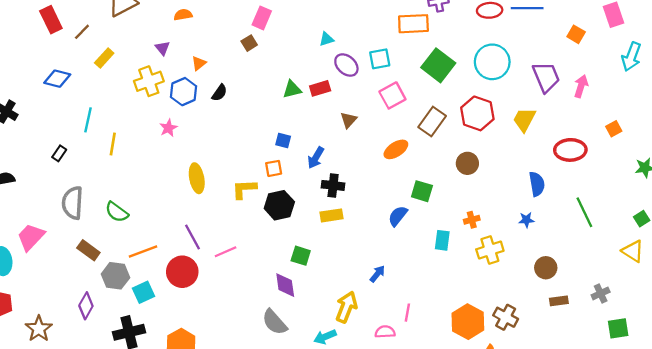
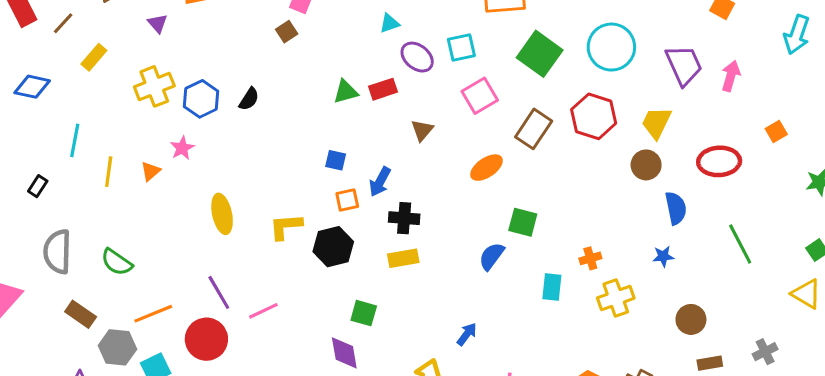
purple triangle: (162, 48) -> (158, 23), moved
orange triangle: (199, 63) -> (151, 171), moved
brown circle: (467, 163) -> (646, 165), moved
orange square: (274, 168) -> (347, 200), moved

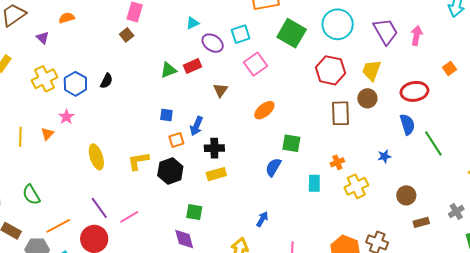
brown rectangle: (534, 129) -> (340, 113), moved, turned -30
blue semicircle: (676, 208) -> (407, 124), moved
green semicircle: (117, 262) -> (31, 195), turned 30

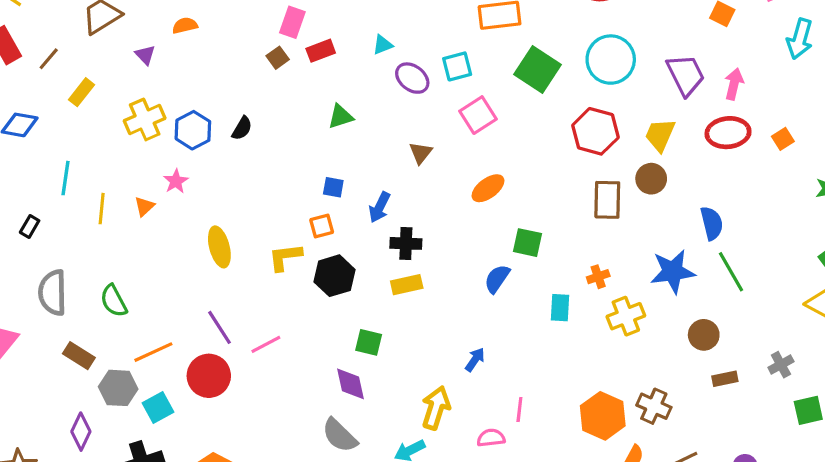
red rectangle: (193, 66) -> (321, 51), moved
red ellipse: (414, 91) -> (728, 133), moved
orange square: (176, 140) -> (322, 226), moved
green line: (433, 143) -> (731, 272), moved
blue star: (384, 156) -> (673, 271), size x2.0

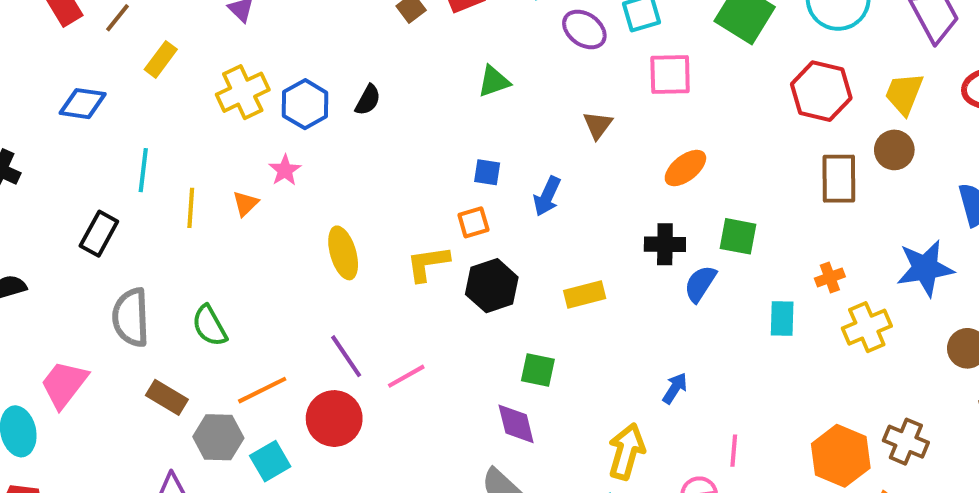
pink square: (478, 115) -> (670, 75), turned 33
black rectangle: (30, 227) -> (99, 234), size x1.5
black cross: (406, 243) -> (665, 244), moved

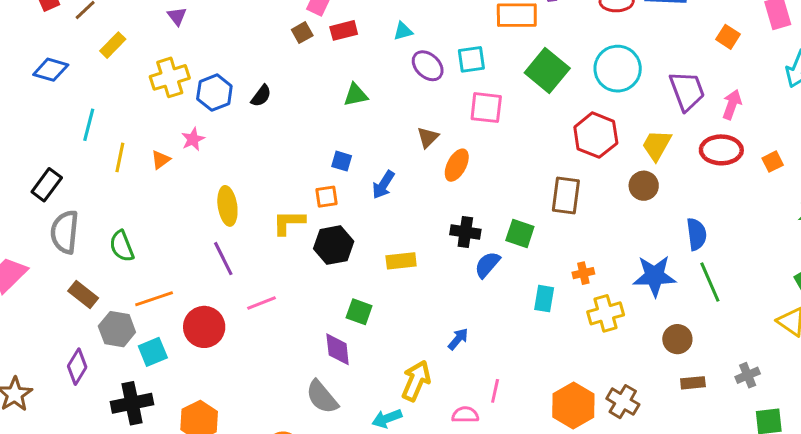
orange ellipse: (685, 168) -> (457, 165), moved, turned -32
brown rectangle: (839, 179) -> (566, 196), moved
black rectangle: (99, 234) -> (47, 185), moved
purple line: (346, 356) -> (223, 259), moved

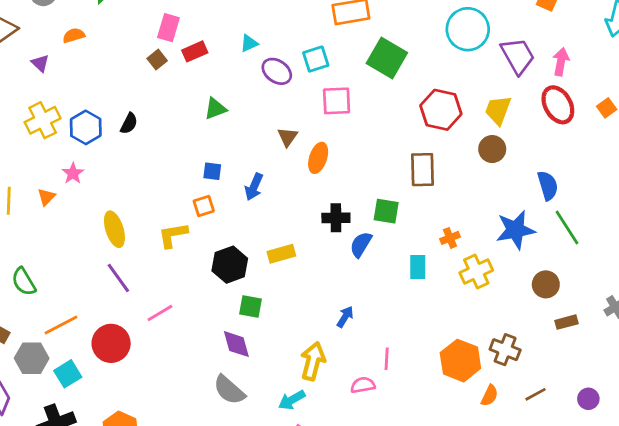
cyan circle: (618, 69) -> (468, 29), moved
red ellipse: (721, 150) -> (558, 105), turned 69
black hexagon: (334, 245) -> (230, 265), moved

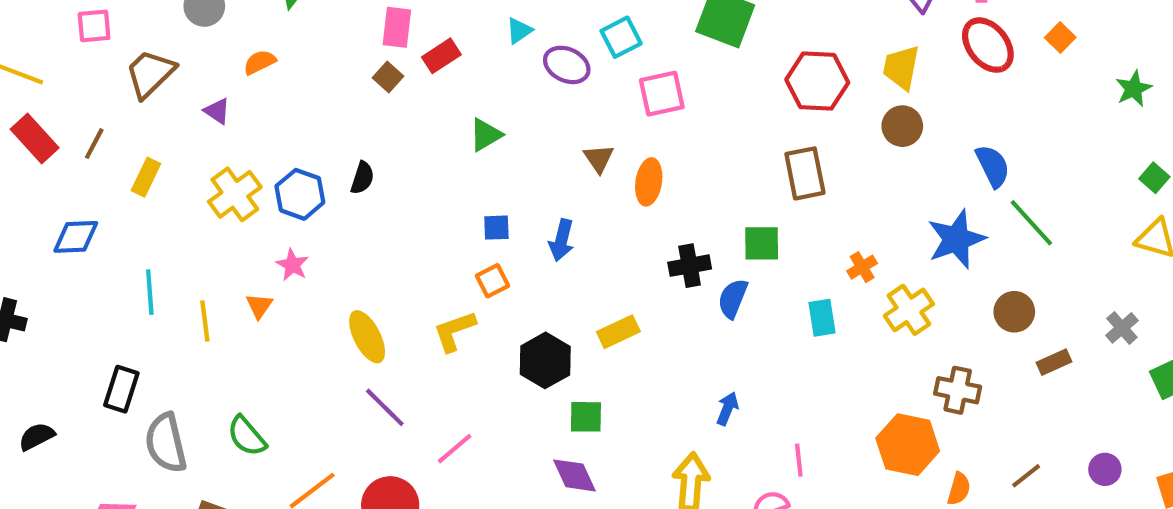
brown cross: (505, 350) -> (958, 390), moved

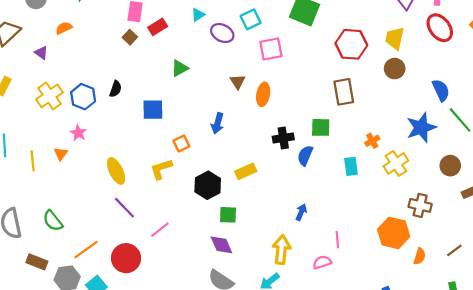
blue square: (496, 228) -> (153, 110), moved, size x1.5

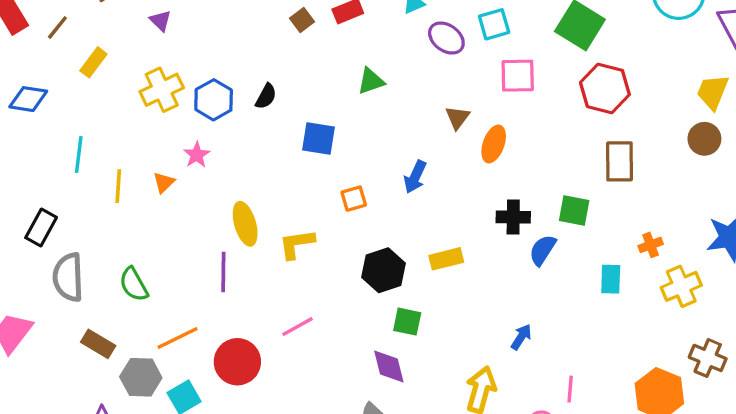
red hexagon: (351, 44) -> (605, 88), moved
yellow L-shape: (161, 169) -> (297, 244), moved
purple line: (124, 208) -> (223, 272), moved, turned 35

